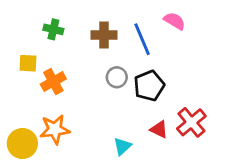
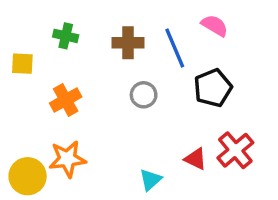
yellow square: (28, 63) -> (22, 64), moved
black pentagon: (149, 86) -> (213, 88), moved

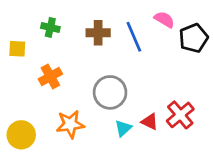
black pentagon: (213, 88) -> (194, 38), moved
gray circle: (144, 95) -> (110, 92), moved, size x1.6
orange star: (67, 159) -> (70, 124), moved
cyan triangle: (151, 180) -> (123, 128), moved

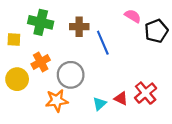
green cross: (50, 27) -> (41, 22), size x1.6
blue line: (134, 37) -> (103, 43), moved
gray circle: (110, 92) -> (71, 75), moved
yellow circle: (21, 135) -> (17, 79), moved

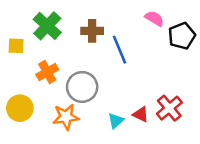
green cross: (41, 22) -> (47, 26), turned 30
yellow circle: (17, 79) -> (20, 108), moved

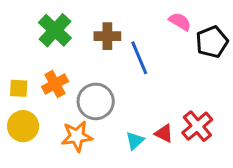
yellow square: (16, 46) -> (19, 88), moved

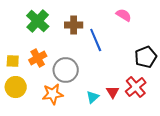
black pentagon: (212, 42) -> (146, 57), moved
red triangle: (164, 133) -> (113, 92), turned 32

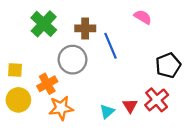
orange cross: (38, 58) -> (47, 84), moved
gray circle: (66, 70) -> (73, 60), moved

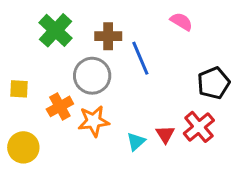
yellow circle: (18, 100) -> (23, 147), moved
orange star: (61, 108) -> (94, 121), moved

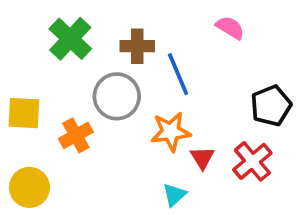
yellow square: (19, 89) -> (24, 113), size x1.4
orange star: (94, 121) -> (171, 132), moved
red triangle: (165, 134) -> (202, 158), moved
cyan triangle: (136, 142) -> (174, 195), moved

